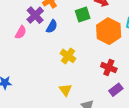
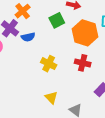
blue semicircle: (52, 26) -> (28, 37), turned 56
red cross: (109, 68) -> (83, 63), moved

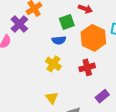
blue semicircle: (28, 37) -> (59, 40), moved
red cross: (83, 63) -> (87, 67), turned -35

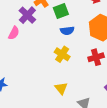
green square: (67, 22) -> (61, 11), moved

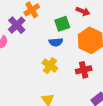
green square: (61, 11) -> (62, 24), moved

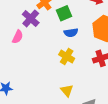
green square: (62, 24) -> (64, 13), moved

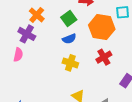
green square: (64, 13) -> (69, 19), moved

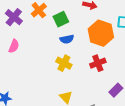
green square: (69, 19) -> (61, 19), moved
purple cross: (27, 34) -> (14, 17), moved

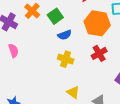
pink semicircle: (14, 46) -> (13, 51), turned -32

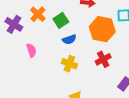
pink semicircle: (13, 51) -> (31, 50), moved

